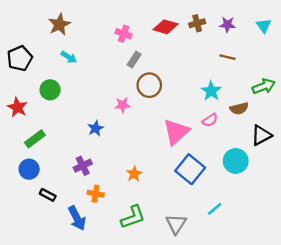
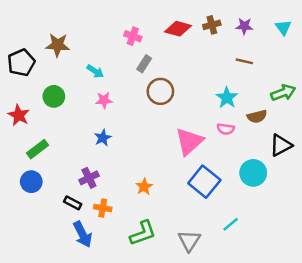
brown star: (59, 24) -> (58, 45), moved, turned 30
cyan arrow: (69, 57) -> (95, 71), moved
pink star: (122, 105) -> (104, 100), moved
pink semicircle: (210, 120) -> (226, 129), turned 42
black rectangle: (48, 195) -> (73, 203), moved

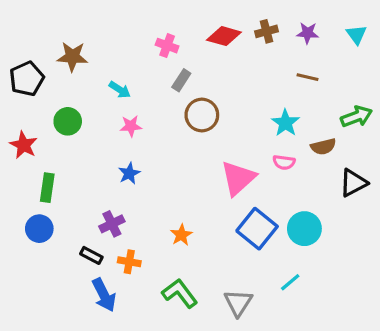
green rectangle: (38, 149) -> (47, 188), turned -45
cyan circle: (253, 173) -> (304, 229), moved
green L-shape: (143, 233) -> (180, 293), turned -108

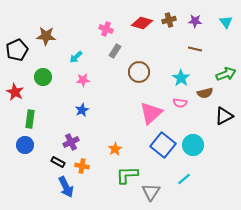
cyan arrow: (120, 90) -> (76, 57), turned 104
brown circle: (202, 115) -> (139, 72), moved
green L-shape: (180, 293) -> (127, 175), moved, turned -55

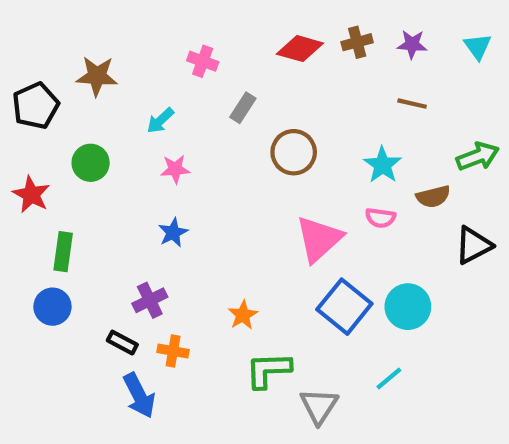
pink cross: (106, 29) -> (203, 61), moved

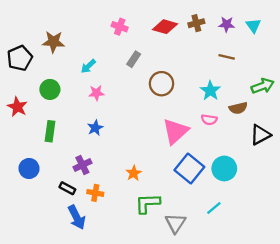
cyan triangle: (478, 46) -> (253, 26), moved
pink cross: (203, 61) -> (120, 27), moved
green rectangle: (63, 252) -> (50, 131), moved

